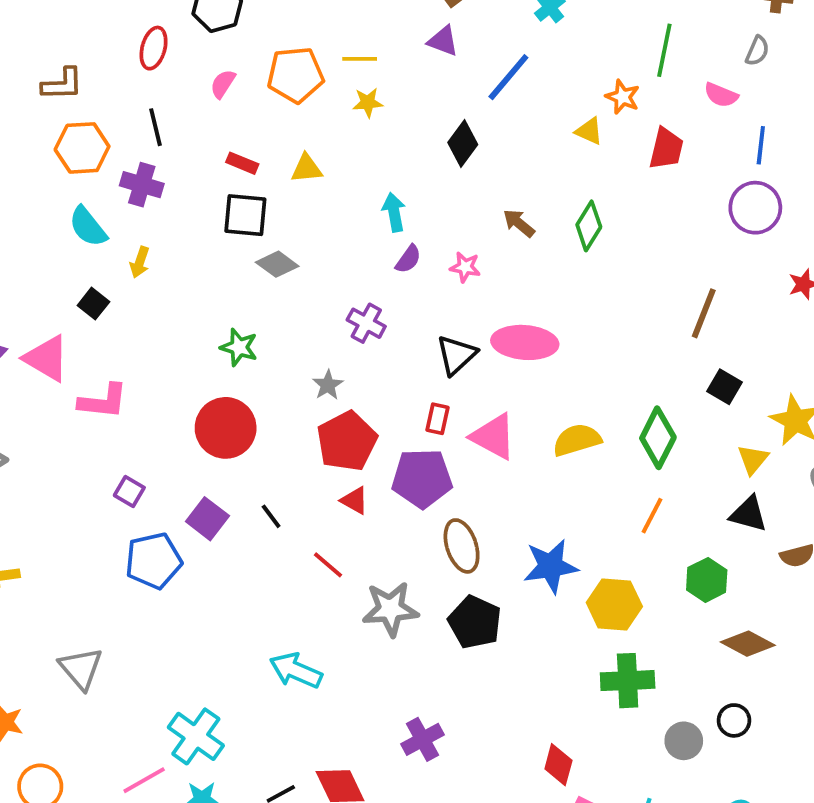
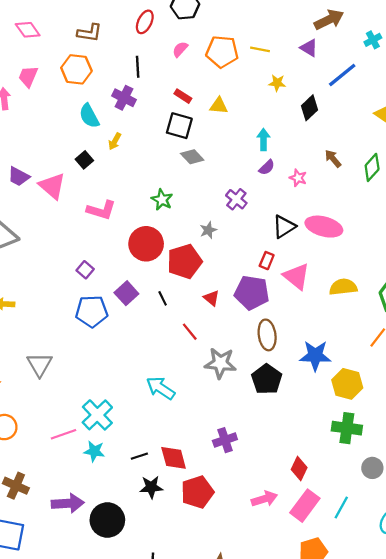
yellow star: (368, 103) -> (277, 83), moved
orange hexagon: (82, 148) -> (76, 69), moved
pink L-shape: (103, 401) -> (101, 210), moved
red pentagon: (347, 441) -> (185, 261), moved

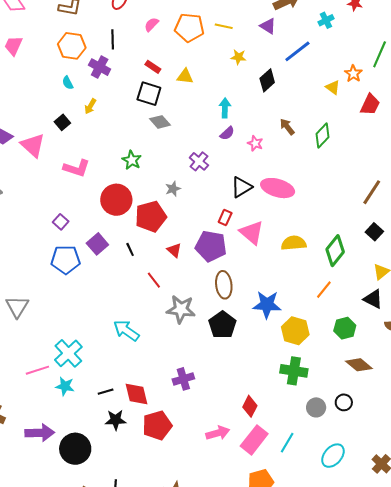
orange hexagon: (76, 69) -> (72, 46), moved
cyan semicircle: (89, 116) -> (68, 83), size x0.6

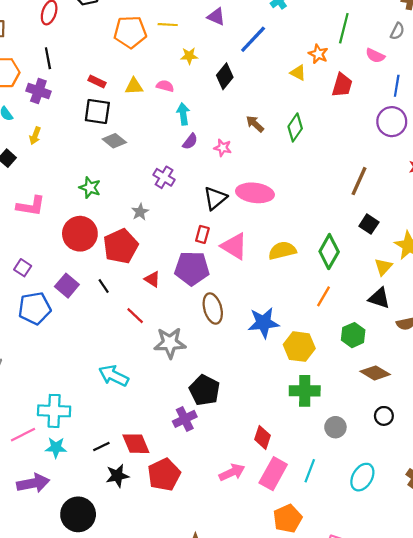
pink semicircle: (151, 24) -> (165, 86), moved, turned 70
black pentagon: (222, 325) -> (204, 390), moved
cyan cross: (68, 353) -> (54, 411), turned -36
black circle: (344, 402) -> (384, 416), moved
purple arrow: (40, 433) -> (33, 483), moved

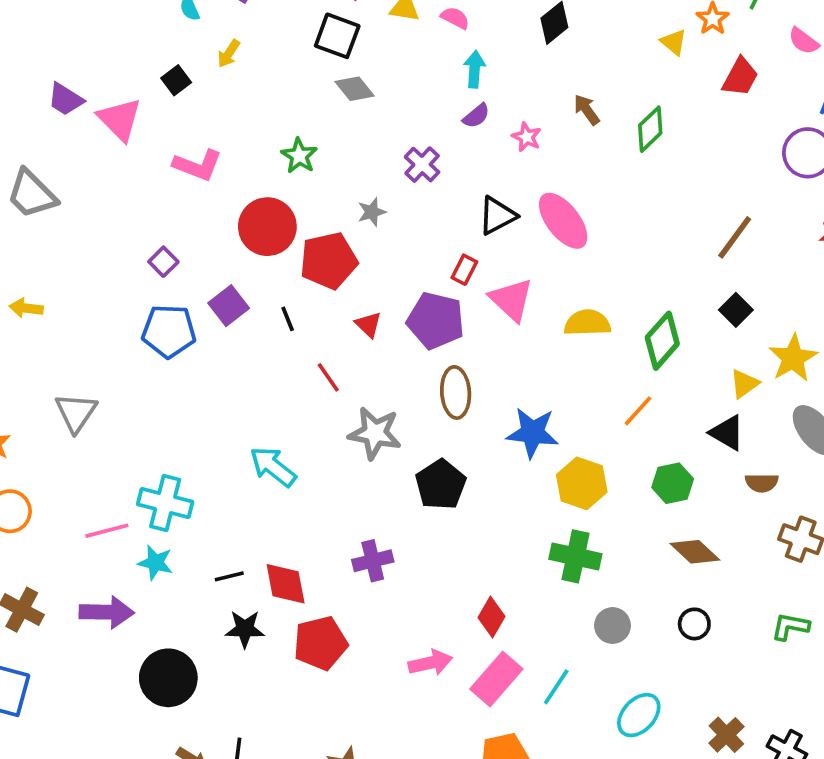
pink ellipse: (255, 193) -> (563, 221), turned 33
black pentagon: (204, 390) -> (441, 485), moved

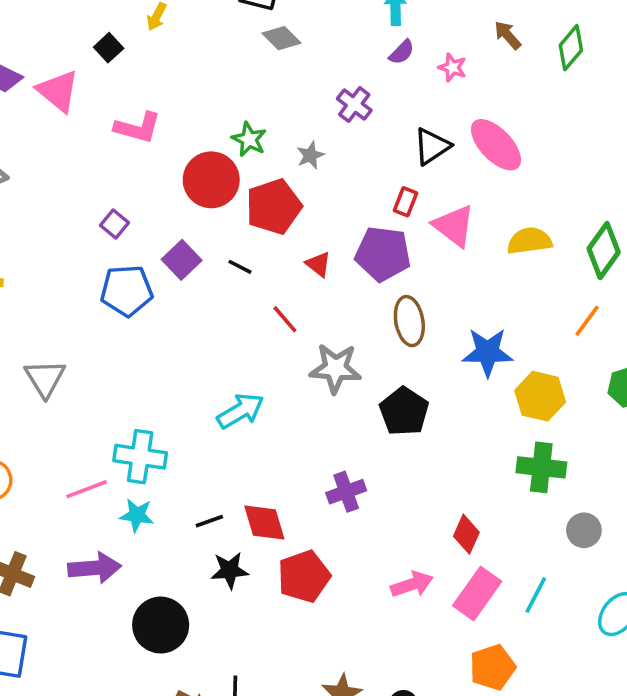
green star: (299, 156) -> (249, 139), moved
black line: (288, 319) -> (240, 267), turned -35
cyan arrow: (273, 467) -> (241, 411), turned 117

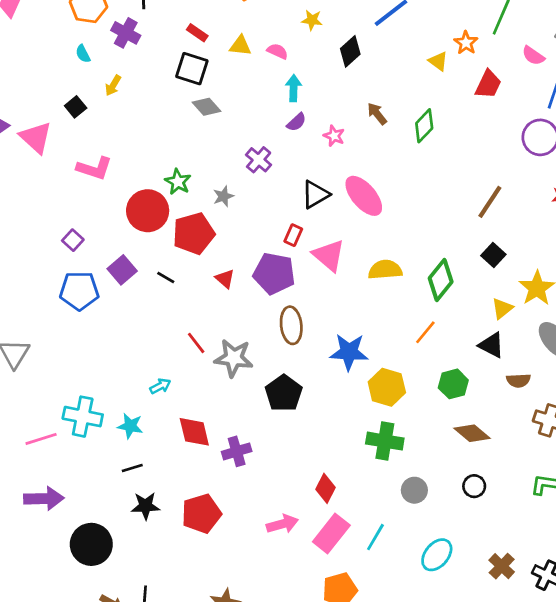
red line: (285, 319) -> (196, 343), moved
cyan arrow: (241, 411) -> (160, 386), size x0.6
cyan star: (137, 515) -> (130, 426), moved
red diamond: (264, 523) -> (194, 432), moved

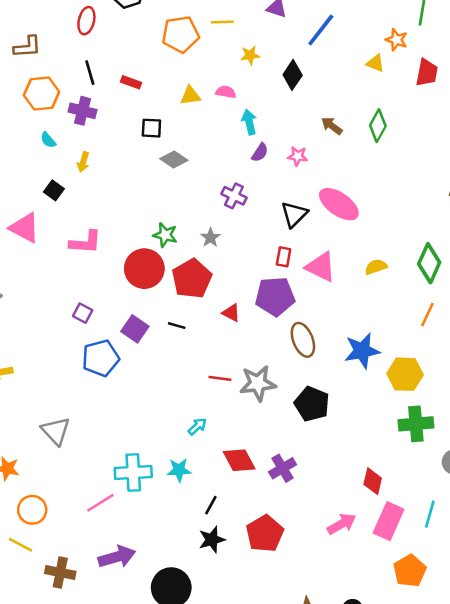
red rectangle: (197, 33) -> (131, 82), moved
black square: (192, 69) -> (151, 128), size x0.7
yellow semicircle: (385, 270) -> (376, 267), size x0.7
red line: (196, 343) -> (220, 378), turned -30
black line: (132, 468) -> (211, 505), moved, turned -30

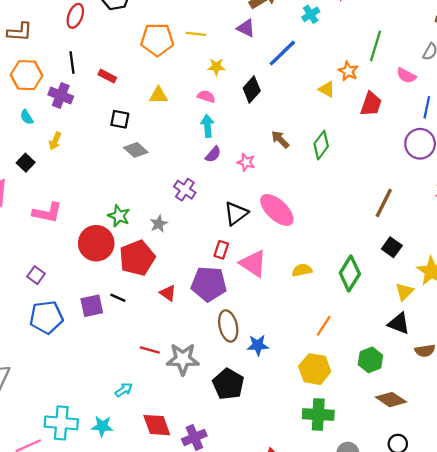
pink semicircle: (226, 92) -> (206, 96), moved
orange line: (427, 315) -> (324, 326), moved
purple square: (135, 329) -> (92, 306), moved, turned 35
blue star: (362, 351) -> (258, 345), moved, size x0.7

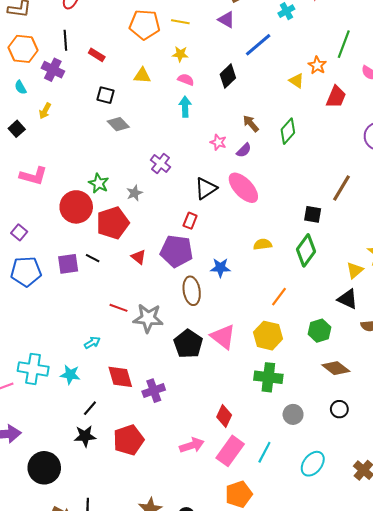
yellow star: (216, 67) -> (180, 54), moved
purple semicircle: (213, 154) -> (244, 150), moved
black square: (392, 247) -> (313, 214), moved, turned -30
pink triangle: (253, 263) -> (223, 337), moved
blue star: (258, 345) -> (220, 268), moved

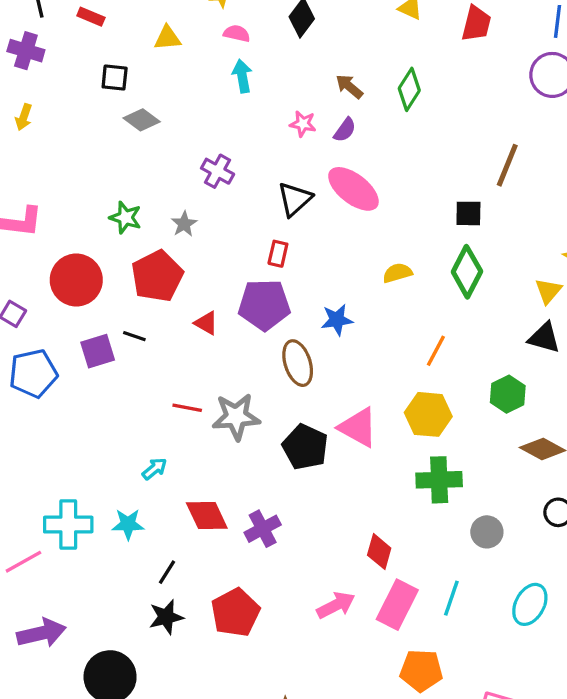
red circle: (76, 207) -> (76, 280), moved
orange pentagon: (239, 494) -> (421, 670), turned 30

